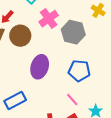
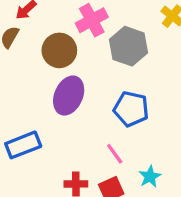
brown circle: (20, 36) -> (59, 50), moved

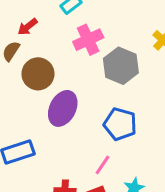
brown circle: (59, 50) -> (38, 74), moved
pink line: (115, 154) -> (103, 165), turned 66

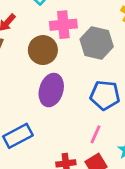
pink cross: (88, 40) -> (63, 25), turned 30
brown circle: (38, 74) -> (43, 50), moved

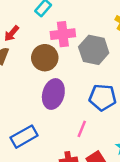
pink line: (95, 134) -> (82, 129), moved

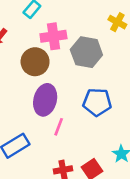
pink line: (82, 129) -> (59, 127), moved

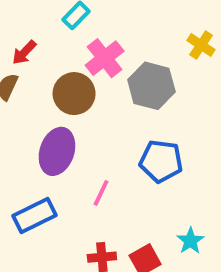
pink cross: (53, 36) -> (105, 58), turned -35
purple ellipse: (45, 100) -> (57, 151), moved

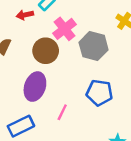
red arrow: (24, 52) -> (25, 15), moved, turned 35

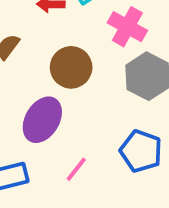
pink cross: (65, 29) -> (127, 27), moved, turned -35

